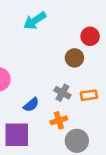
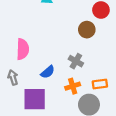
orange rectangle: (89, 95) -> (100, 84), moved

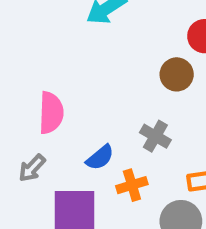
gray arrow: (13, 77) -> (32, 168), turned -120
orange cross: (73, 86) -> (132, 185), moved

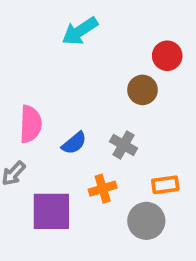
blue semicircle: (100, 157) -> (74, 143), moved

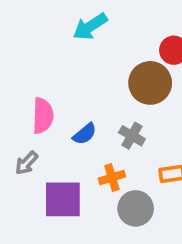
brown circle: (143, 90) -> (150, 83), size x1.5
gray circle: (146, 221) -> (136, 208), moved

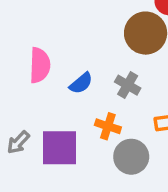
gray arrow: (26, 163) -> (18, 142), moved
orange cross: (112, 178) -> (108, 126), turned 35

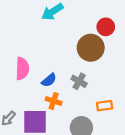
orange cross: (108, 126) -> (54, 101), moved

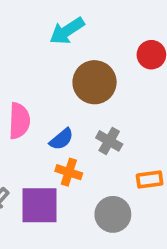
brown circle: (91, 48) -> (95, 82), moved

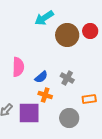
brown circle: (95, 82) -> (67, 35), moved

